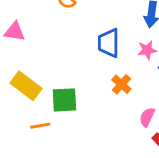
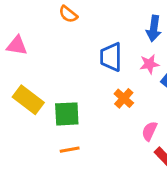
orange line: (40, 126) -> (70, 150), moved

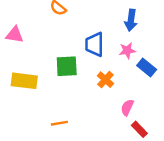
yellow rectangle: (28, 100) -> (24, 81), turned -30
green square: (67, 114) -> (67, 66), moved

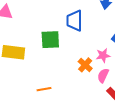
pink star: (127, 51) -> (103, 55), moved
orange cross: (105, 80) -> (85, 65), moved

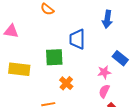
orange cross: (85, 65) -> (66, 83), moved

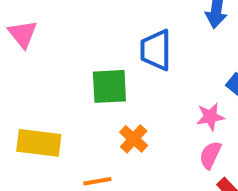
pink triangle: (11, 31) -> (23, 34), turned 42
yellow rectangle: (19, 69) -> (39, 143), moved

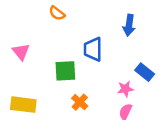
pink triangle: (23, 34) -> (21, 52), moved

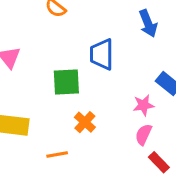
blue arrow: (129, 25) -> (148, 23), turned -30

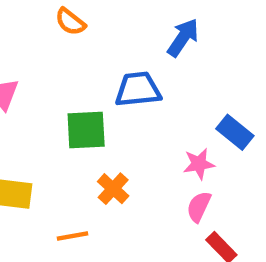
blue arrow: (148, 23) -> (183, 38), moved, turned -124
blue trapezoid: (102, 54) -> (138, 89), turned 84

